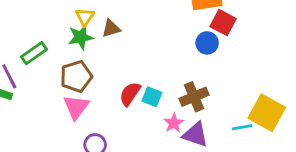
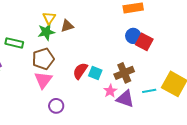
red square: (223, 23) -> (144, 42), moved
green rectangle: (34, 53) -> (14, 43), turned 48
cyan line: (242, 127) -> (149, 91), moved

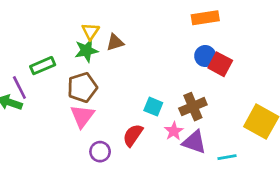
green rectangle: (14, 43) -> (43, 66), turned -36
red semicircle: (80, 71) -> (133, 135), moved
cyan line: (149, 91) -> (227, 157), moved

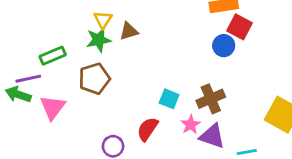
red square: (220, 64) -> (239, 27), moved
purple line: (19, 87) -> (28, 79), turned -75
pink triangle: (82, 116) -> (53, 107), moved

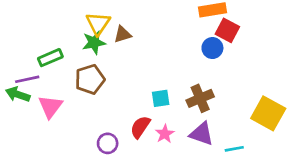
yellow triangle: (103, 20) -> (98, 24), size x1.4
cyan square: (169, 99) -> (161, 98), turned -30
pink star: (191, 125) -> (165, 134), moved

